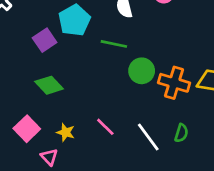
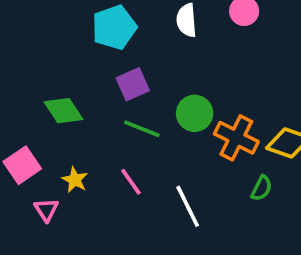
purple square: (45, 40) -> (133, 84), moved
green line: (114, 44) -> (142, 129), moved
green semicircle: (181, 133) -> (262, 188), moved

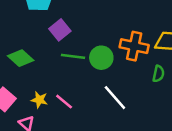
green circle: (195, 113) -> (101, 58), moved
pink line: (131, 182) -> (64, 102), moved

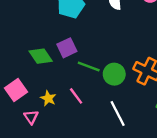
purple square: (60, 30) -> (67, 48), moved
pink line: (64, 102) -> (76, 96), moved

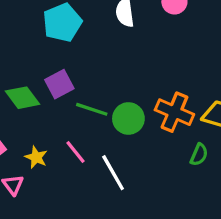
white line: (118, 114) -> (113, 173), moved

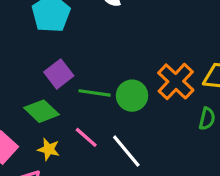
green diamond: (23, 98) -> (42, 111), moved
orange cross: (174, 112) -> (176, 81), turned 30

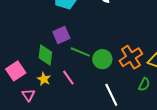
green diamond: (42, 111) -> (45, 55), turned 40
white line: (126, 151) -> (111, 95), moved

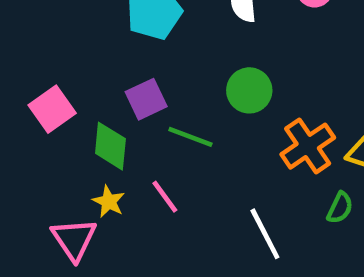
green circle: (102, 59) -> (249, 90), moved
pink square: (16, 71) -> (52, 109), moved
pink triangle: (28, 95) -> (74, 239), size x1.5

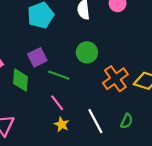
pink line: (165, 197) -> (57, 103), moved
yellow star: (109, 202) -> (62, 124), moved
green semicircle: (340, 208) -> (127, 121), moved

